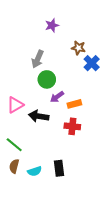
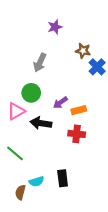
green circle: (47, 79) -> (31, 93), moved
brown semicircle: (14, 166) -> (20, 192), moved

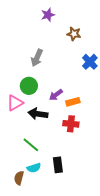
purple star: (55, 27) -> (48, 15), moved
brown star: (83, 51) -> (74, 34), moved
green line: (15, 153) -> (31, 145), moved

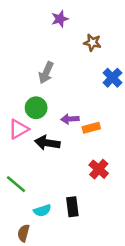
purple arrow: (56, 95) -> (70, 119), turned 32
red cross: (71, 124) -> (99, 169), moved, turned 35
green line: (31, 145) -> (16, 184), moved
brown semicircle: (19, 178) -> (24, 233), moved

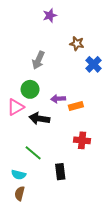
brown star: (92, 43) -> (77, 44), moved
red cross: (99, 169) -> (82, 140), turned -35
green line: (16, 184) -> (33, 153), moved
cyan semicircle: (42, 211) -> (19, 175), moved, turned 32

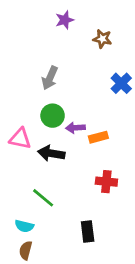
brown star: (77, 44) -> (102, 39), moved
green circle: (30, 89) -> (53, 116), moved
pink triangle: (15, 107) -> (20, 139), turned 42
black rectangle: (60, 172) -> (88, 231), moved

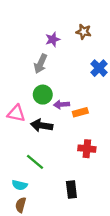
purple star: (65, 20) -> (53, 39), moved

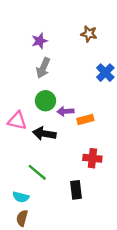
purple star: (53, 39) -> (40, 41), moved
black rectangle: (71, 189) -> (76, 190), moved

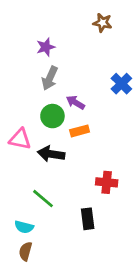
brown star: (89, 34) -> (103, 23), moved
purple arrow: (65, 111) -> (75, 103), moved, turned 35
orange rectangle: (85, 120) -> (80, 131), moved

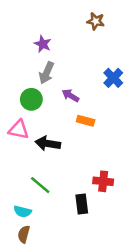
purple star: (46, 47) -> (43, 44), turned -30
green circle: (52, 116) -> (31, 99), moved
orange rectangle: (80, 131) -> (86, 121), moved, turned 30
red cross: (107, 182) -> (103, 181), moved

